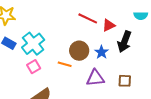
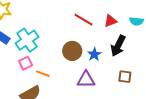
red triangle: (109, 25) -> (110, 21), moved
orange line: (65, 64) -> (43, 74), moved
brown square: (125, 81) -> (125, 77), moved

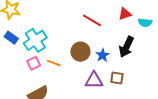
red triangle: (110, 21) -> (125, 14), moved
orange line: (43, 74) -> (54, 63), moved
brown square: (125, 77) -> (117, 78), moved

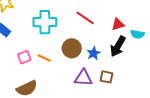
red triangle: (125, 14) -> (118, 24), moved
cyan semicircle: (145, 23) -> (137, 34), moved
cyan cross: (35, 40) -> (45, 22), moved, turned 30

